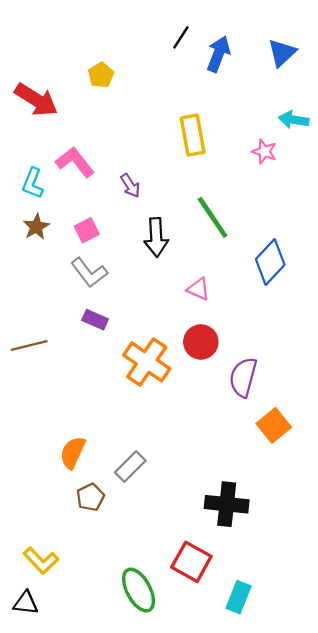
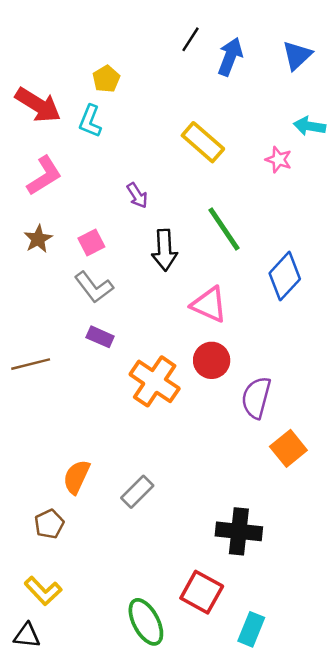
yellow rectangle: (193, 135) -> (203, 142), turned -39
pink L-shape: (75, 162) -> (44, 176), moved, turned 96
cyan L-shape: (33, 183) -> (90, 121), moved
pink triangle: (198, 289) -> (209, 305), size x1.5
brown pentagon: (90, 497) -> (49, 524), moved

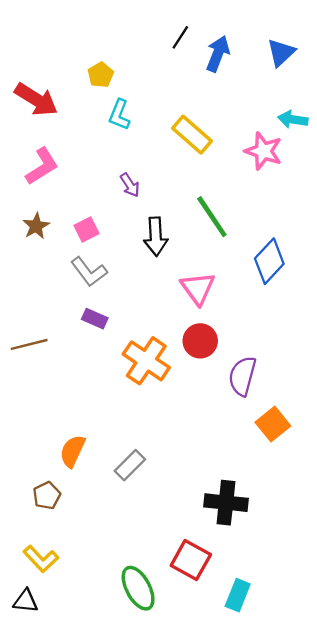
cyan L-shape: (90, 121) -> (119, 115), moved
pink star: (279, 160) -> (263, 151), size x1.5
pink triangle: (209, 305) -> (198, 288), turned 30

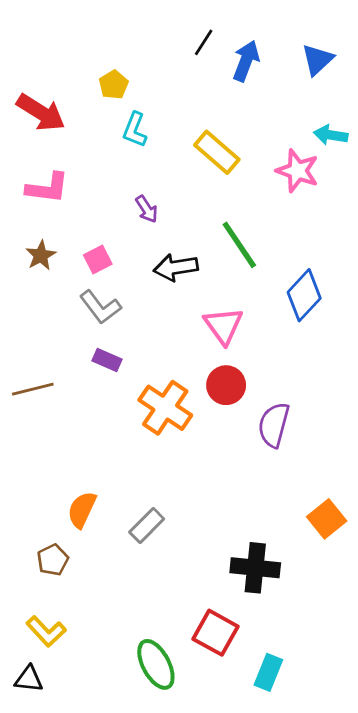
pink L-shape: (42, 166) -> (47, 188), turned 39
black arrow: (156, 237) -> (176, 267), turned 84
orange square: (273, 424) -> (327, 519), moved

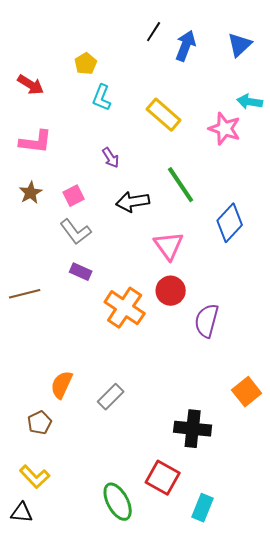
red arrow: (41, 113) -> (31, 85), size x0.7

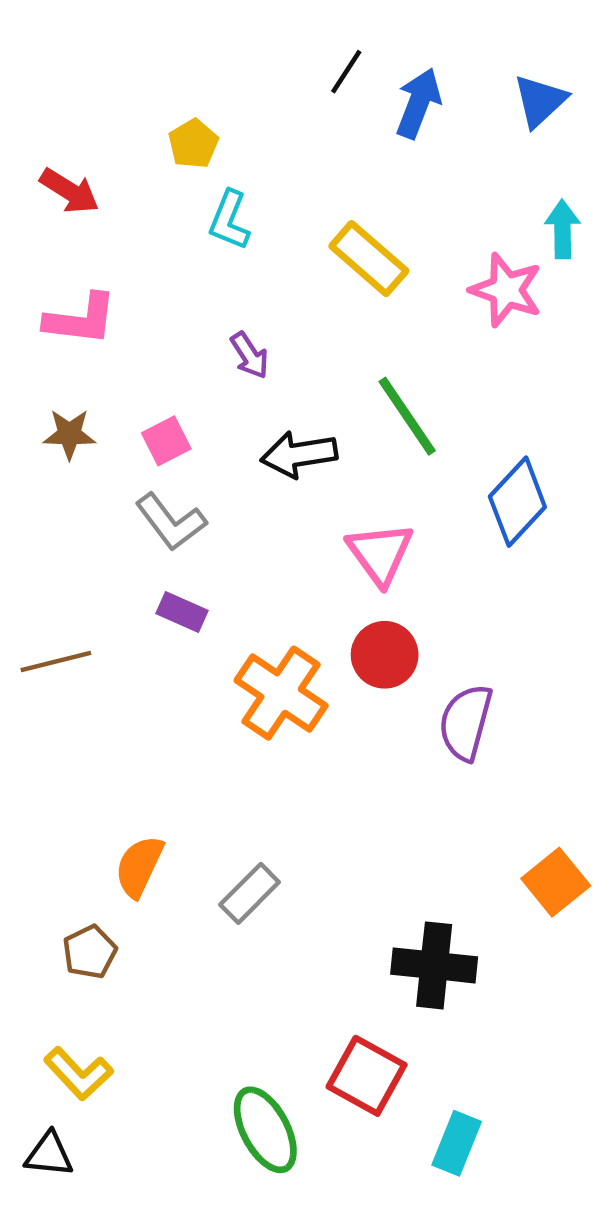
cyan arrow: (250, 102) -> (562, 229), turned 80
brown star: (31, 193) -> (69, 434), turned 30

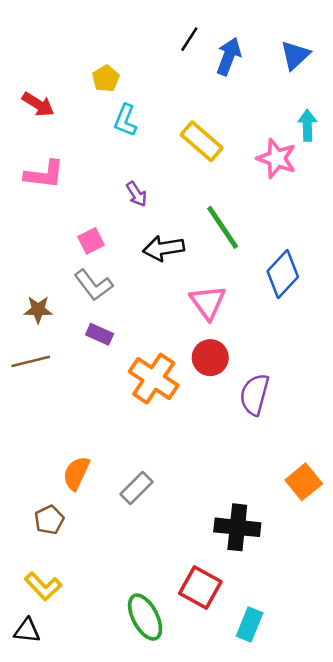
brown star: (69, 434) -> (38, 310), moved

